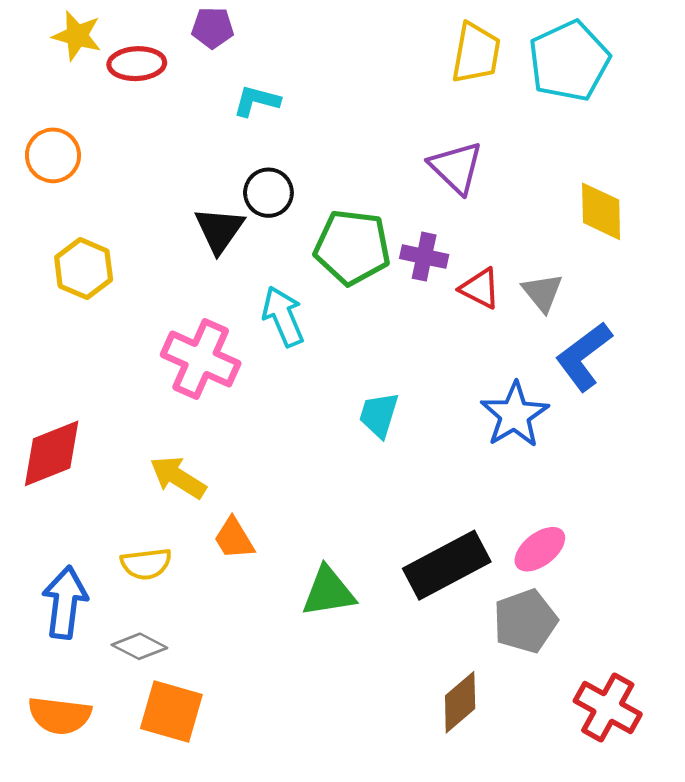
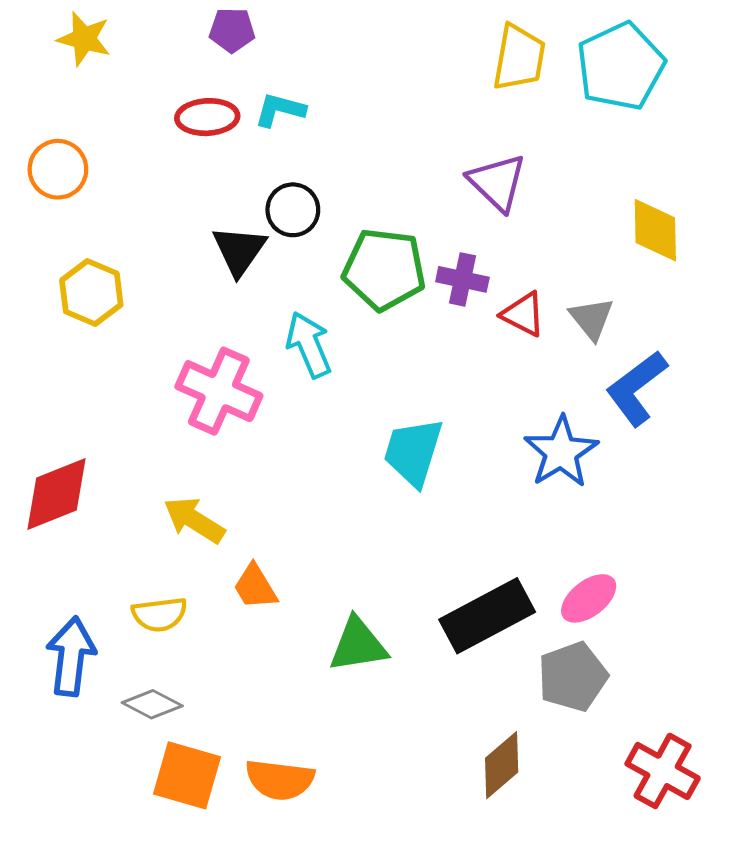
red ellipse: (137, 64) -> (207, 117), moved
cyan trapezoid: (379, 415) -> (413, 452), size x1.4
orange semicircle: (60, 715) -> (280, 780), moved

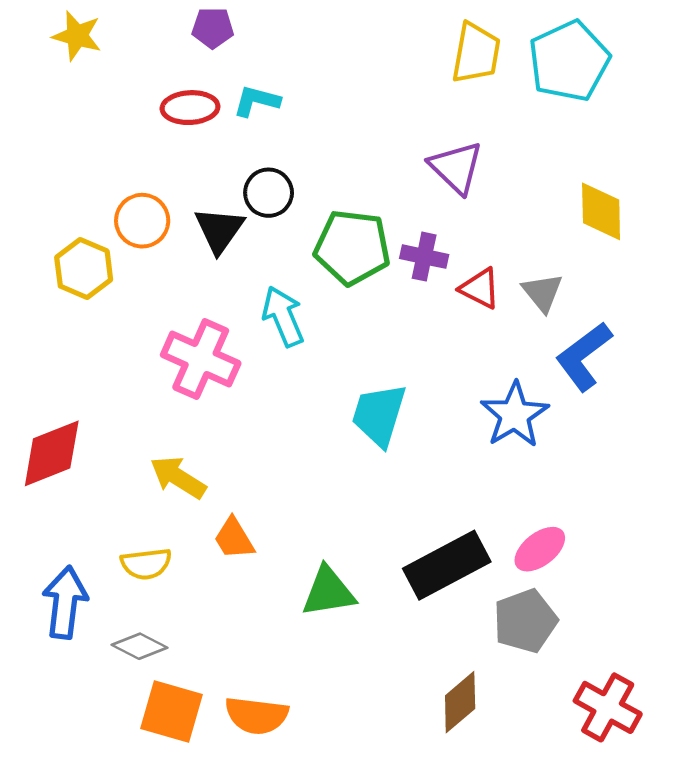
orange circle: (58, 169) -> (142, 221), moved

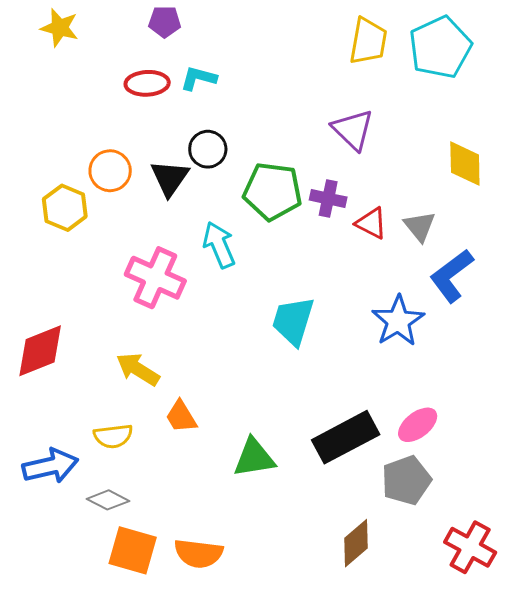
blue arrow: (65, 602) -> (50, 466), turned 70

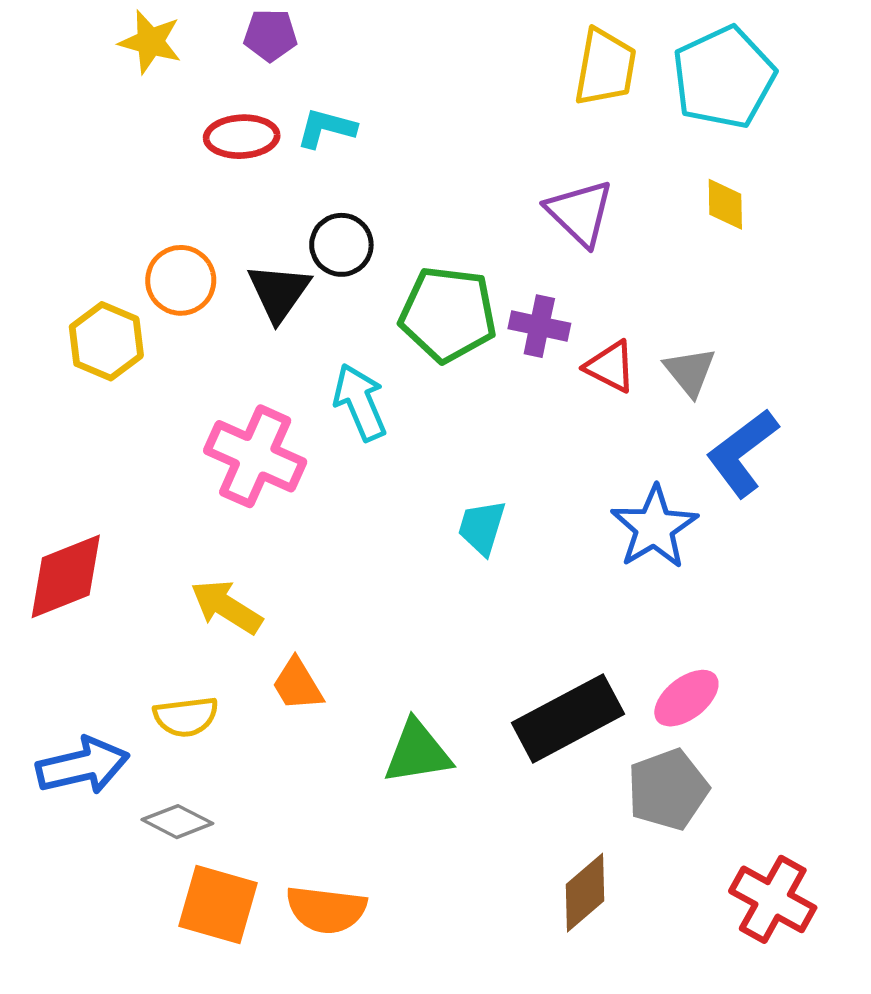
yellow star: (60, 28) -> (150, 42), moved
yellow diamond: (465, 164) -> (725, 204), moved, size x0.7
cyan trapezoid: (293, 321) -> (482, 527), size x0.7

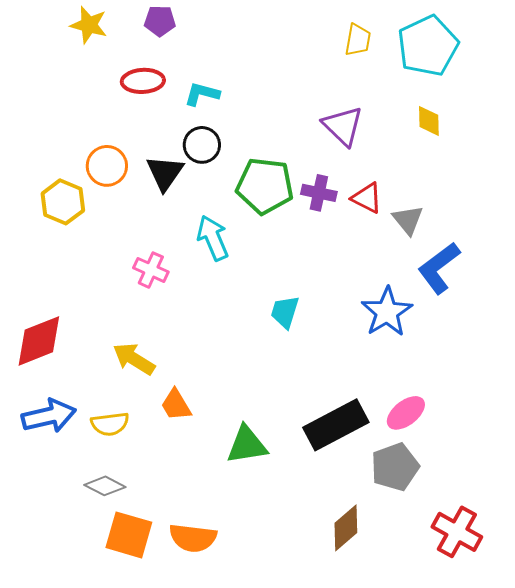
yellow trapezoid: (605, 67) -> (358, 40), size x0.7
cyan L-shape: (326, 128) -> (202, 94), moved
red triangle: (610, 367) -> (367, 198), moved
pink cross: (255, 456) -> (151, 270), size x0.6
blue arrow: (83, 766) -> (49, 416), moved

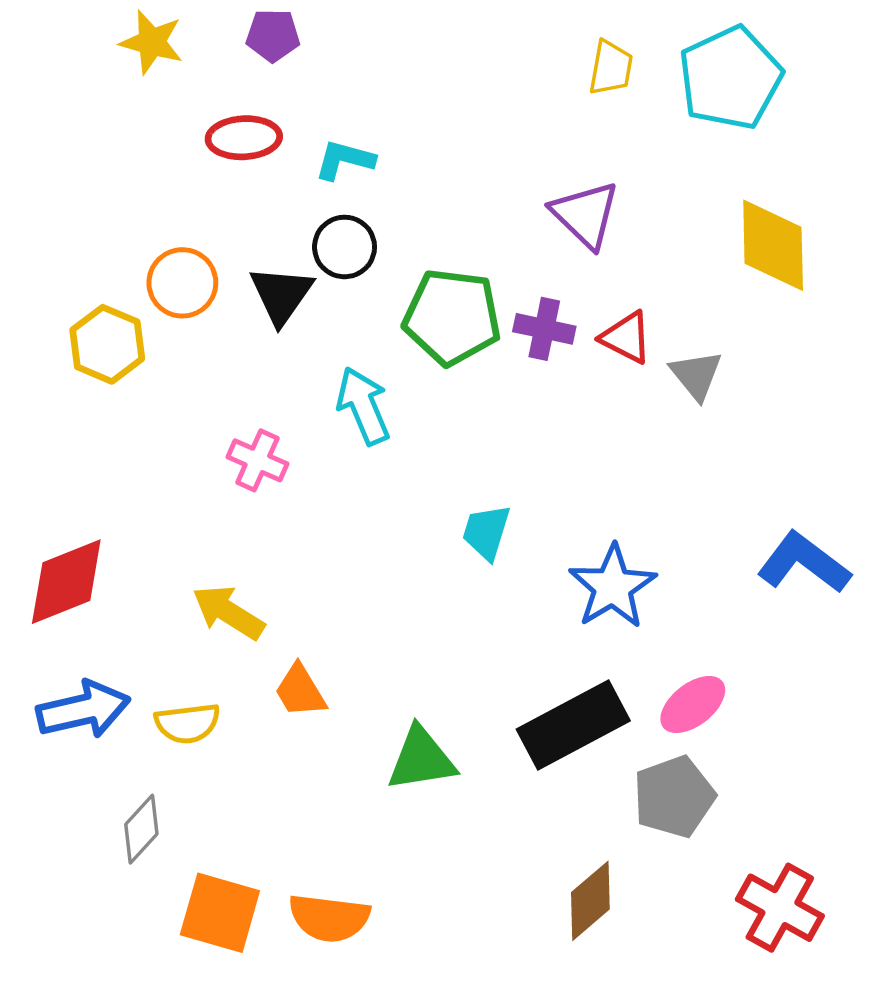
yellow diamond: (429, 121) -> (773, 245), moved, size x1.8
blue L-shape: (439, 268) -> (804, 563), moved, turned 74
blue star: (387, 312) -> (613, 587), moved
gray diamond: (105, 486) -> (141, 829), moved, turned -75

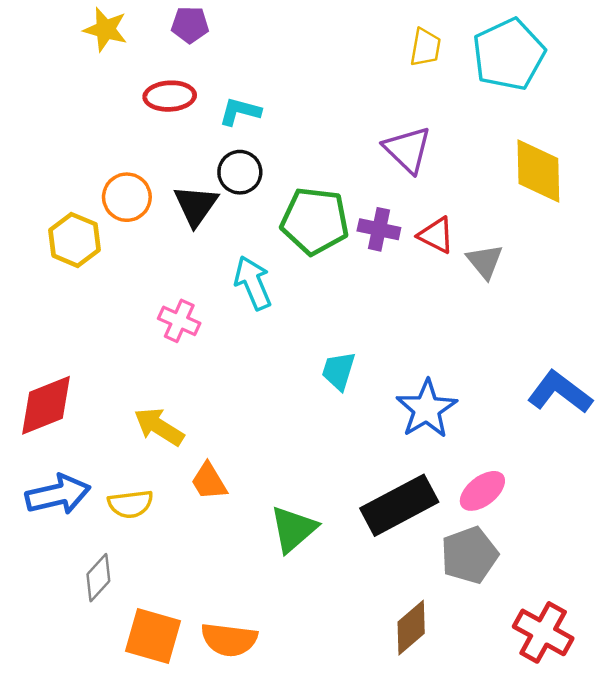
green triangle: (421, 759) -> (293, 529), turned -32

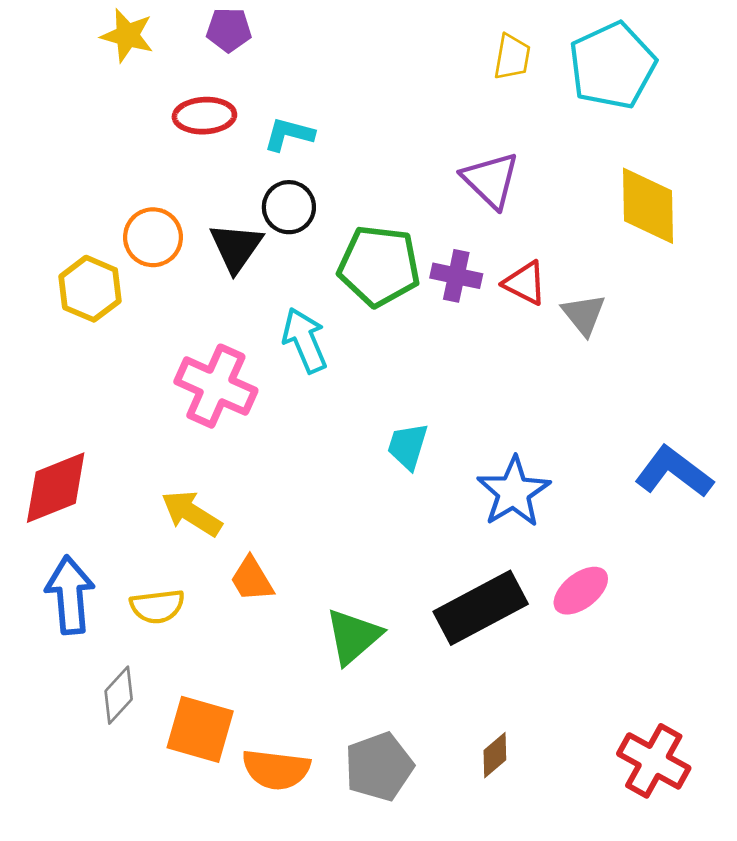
pink cross: (179, 321) -> (216, 386), size x1.6
blue arrow: (58, 494) -> (70, 595), turned -82
gray pentagon: (469, 555) -> (379, 767), moved
brown diamond: (411, 628) -> (495, 755), size x0.7
orange square: (153, 636) -> (200, 729), moved

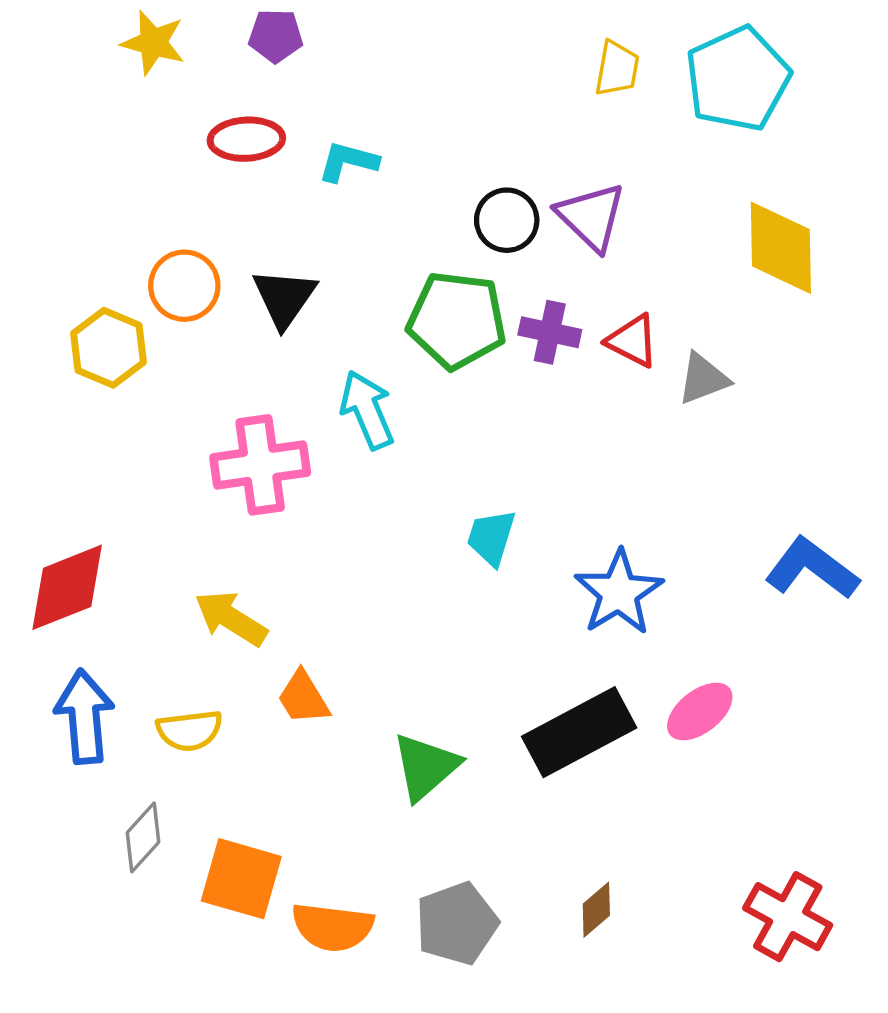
black circle: (289, 207) -> (507, 220), moved
gray triangle: (584, 314) -> (703, 379), turned 48
pink cross: (216, 386) -> (260, 465), turned -32

